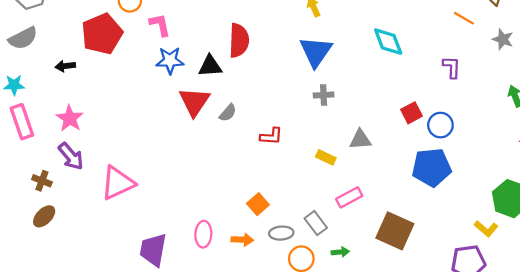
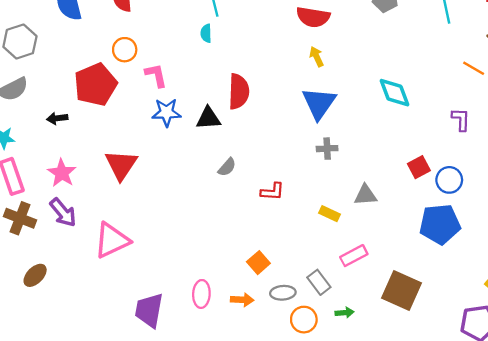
red triangle: (194, 102) -> (121, 165), moved
brown cross: (42, 181) -> (20, 218), moved, size x1.5

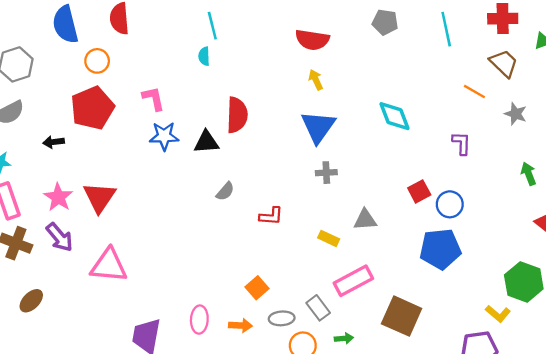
orange circle: (125, 50) -> (97, 61), moved
red triangle: (121, 165) -> (99, 197), moved
pink triangle: (112, 240) -> (109, 265), turned 30
pink rectangle: (354, 256) -> (353, 281), size x1.4

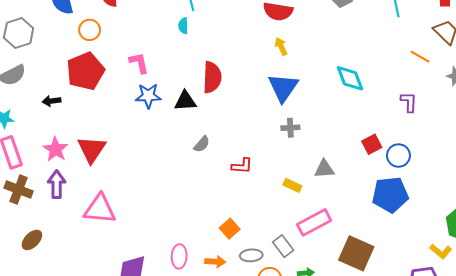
purple arrow: (59, 237) -> (57, 184), turned -140

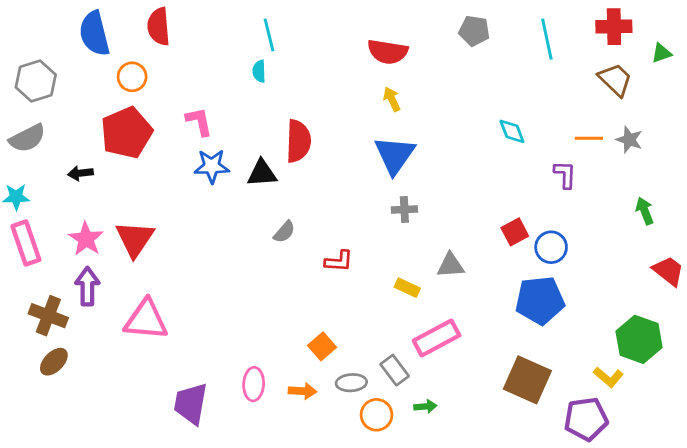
orange line: (420, 57) -> (589, 138), moved, turned -30
cyan diamond: (350, 78) -> (512, 131), moved, size x0.7
brown cross: (19, 190) -> (48, 316), moved
brown square: (356, 253) -> (527, 380), moved

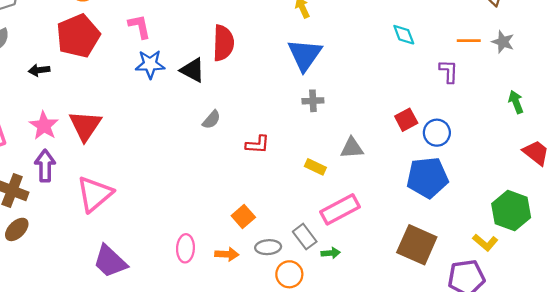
black triangle: (262, 173) -> (193, 70), turned 32
pink triangle: (146, 320) -> (95, 194), turned -45
purple trapezoid: (191, 404) -> (110, 261), moved, turned -57
green arrow: (425, 406) -> (331, 253), moved

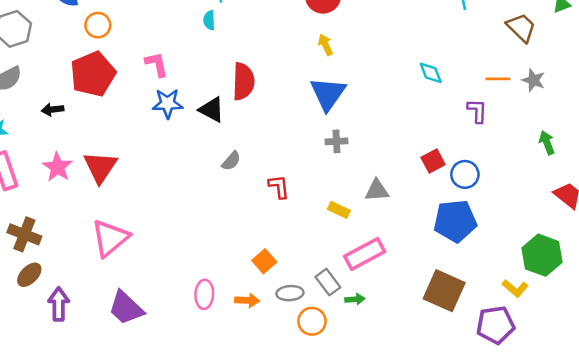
red L-shape: (257, 144) -> (279, 187), turned -100
purple arrow: (45, 166) -> (59, 304), moved

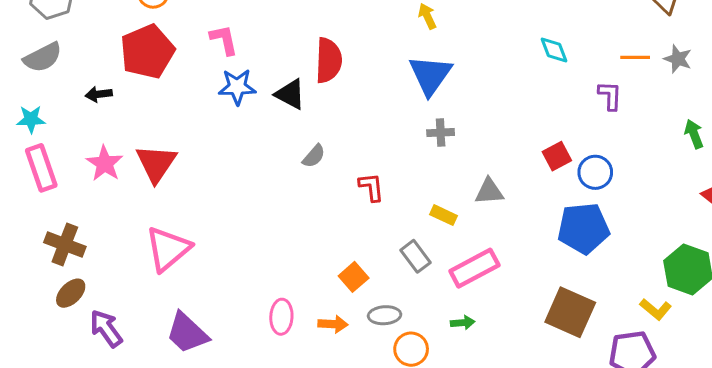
gray rectangle: (328, 282) -> (415, 256), moved
purple arrow: (59, 304) -> (106, 328), turned -36

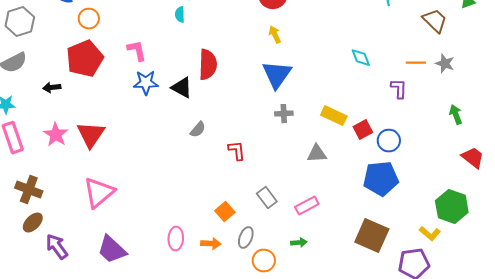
yellow rectangle: (443, 215) -> (334, 116), moved, size x1.4
pink rectangle: (474, 268) -> (307, 206), size x0.7
gray ellipse: (385, 315) -> (246, 238), turned -65

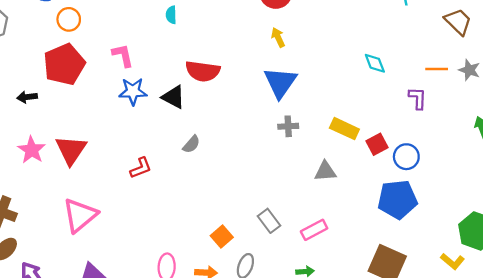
red semicircle: (208, 65) -> (203, 71), turned 96
red L-shape: (237, 151) -> (141, 168), moved, turned 75

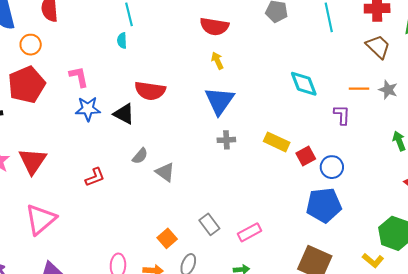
cyan diamond: (375, 63) -> (304, 84), size x1.4
gray triangle: (325, 171) -> (165, 172), moved, turned 40

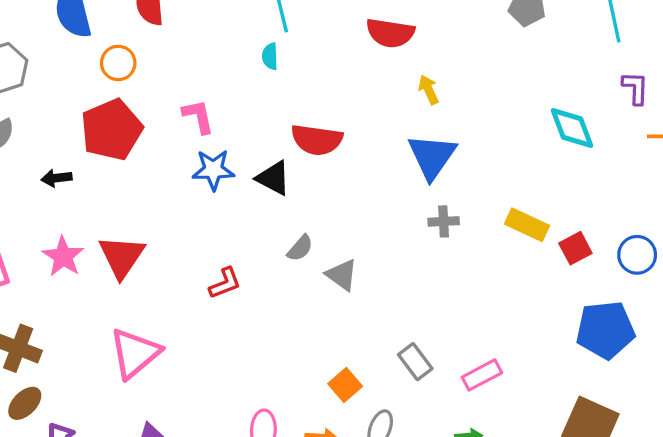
red semicircle: (214, 26) -> (390, 33), moved
purple L-shape: (342, 115) -> (635, 88), moved
blue circle: (332, 167) -> (637, 255), moved

